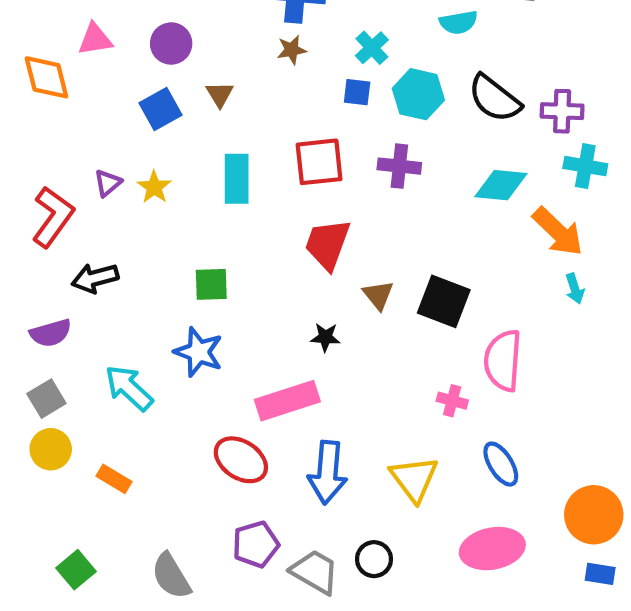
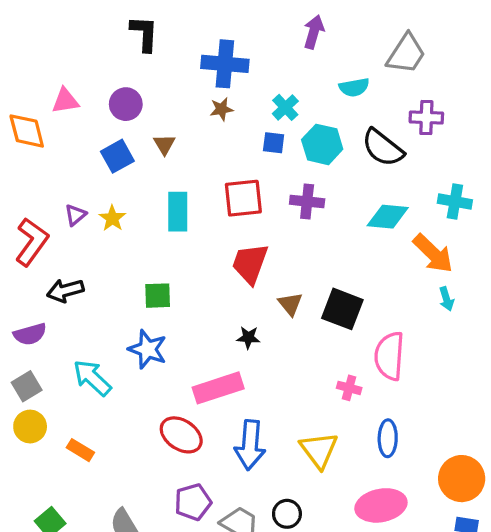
purple cross: (562, 111) -> (426, 118), moved
blue ellipse: (501, 464) -> (388, 438), turned 33

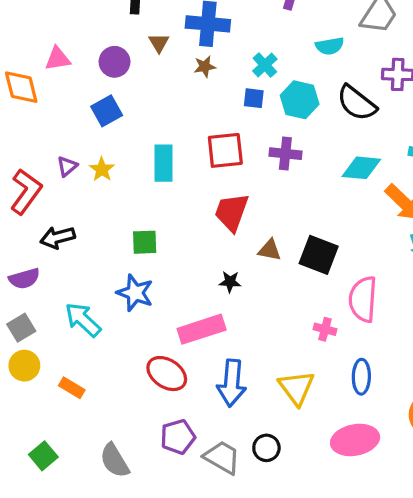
brown triangle: (164, 144) -> (159, 43), moved
brown triangle: (290, 304) -> (270, 250), turned -40

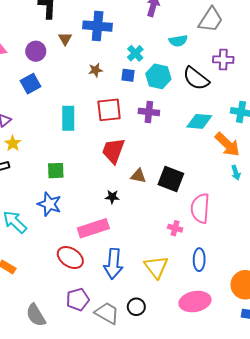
brown star: (205, 67) -> (95, 70), moved
yellow star: (102, 169) -> (13, 143), moved

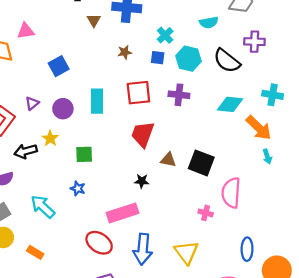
purple circle: (36, 51) -> (63, 109), moved
yellow star: (13, 143) -> (50, 138), moved
blue star: (49, 204) -> (78, 188), size x0.6
blue ellipse: (199, 260) -> (247, 249), moved

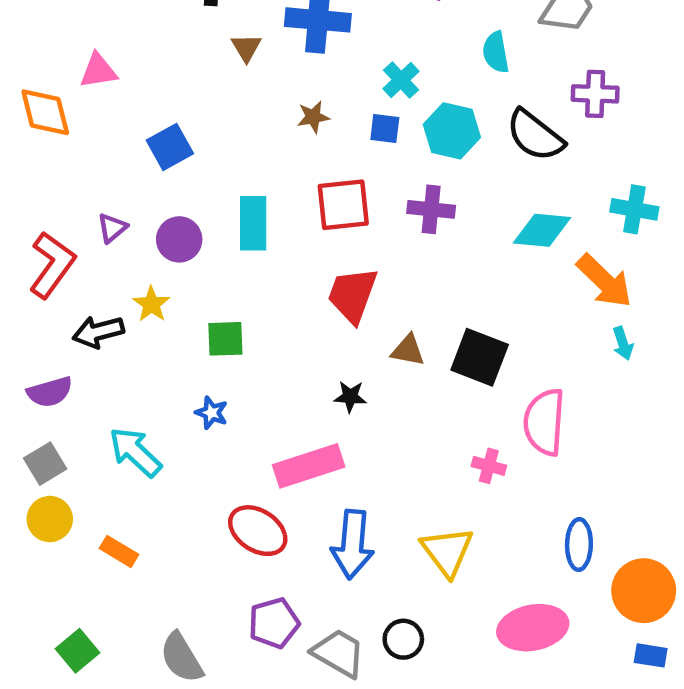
cyan semicircle: (209, 22) -> (496, 52), turned 90

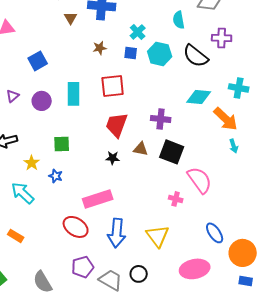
purple cross: (431, 209) -> (161, 119), moved
yellow star: (151, 304) -> (32, 163), moved
black star: (350, 397) -> (113, 158), moved
pink semicircle: (544, 422) -> (200, 180), turned 140
blue ellipse: (579, 544) -> (215, 233), turned -35

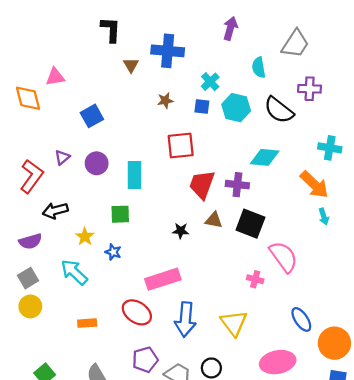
cyan rectangle: (74, 94) -> (134, 175), moved
cyan diamond: (199, 97) -> (265, 157), moved
red trapezoid: (117, 125) -> (202, 185), moved
orange rectangle: (16, 236) -> (87, 323), moved, turned -35

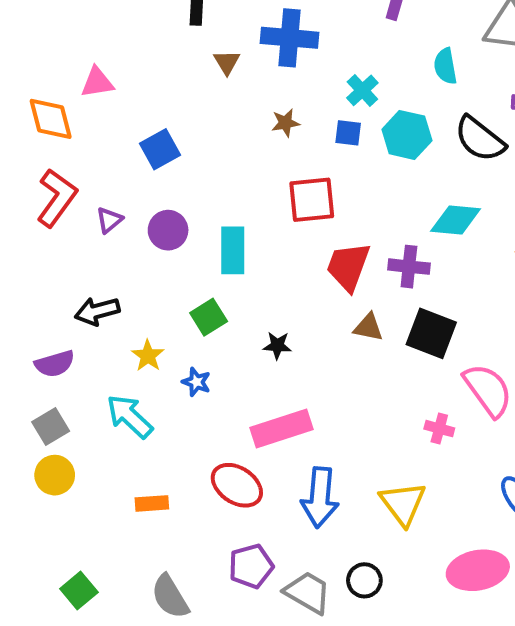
red L-shape: (32, 176) -> (57, 198), moved
green square: (120, 214) -> (209, 317), turned -30
black star: (181, 231) -> (277, 346), moved

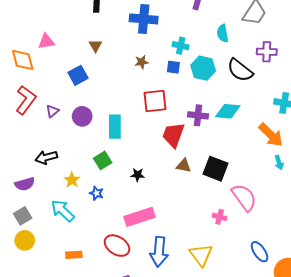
brown triangle: (227, 62) -> (95, 46), moved
cyan cross: (362, 90) -> (181, 46), turned -35
purple cross: (409, 267) -> (198, 115), moved

